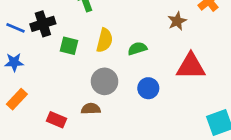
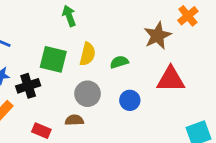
brown star: (177, 21) -> (158, 36), size x1.5
black cross: (43, 24) -> (28, 86), moved
green square: (69, 46) -> (53, 59), size x1.5

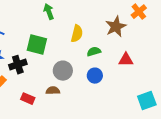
yellow semicircle: (88, 54) -> (77, 34), moved
green semicircle: (119, 62) -> (94, 52), moved
red triangle: (171, 79) -> (126, 60), size x0.7

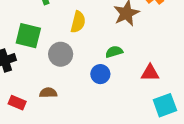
green semicircle: (94, 52) -> (114, 52), moved
red triangle: (126, 60) -> (150, 73), moved
gray circle: (63, 71) -> (61, 54), moved

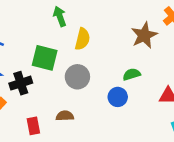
yellow semicircle: (78, 22) -> (82, 39), moved
red rectangle: (17, 103) -> (33, 126), turned 56

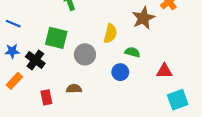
yellow semicircle: (82, 39) -> (110, 33), moved
green semicircle: (132, 74) -> (132, 52), turned 32
black cross: (21, 83) -> (35, 60), turned -36

